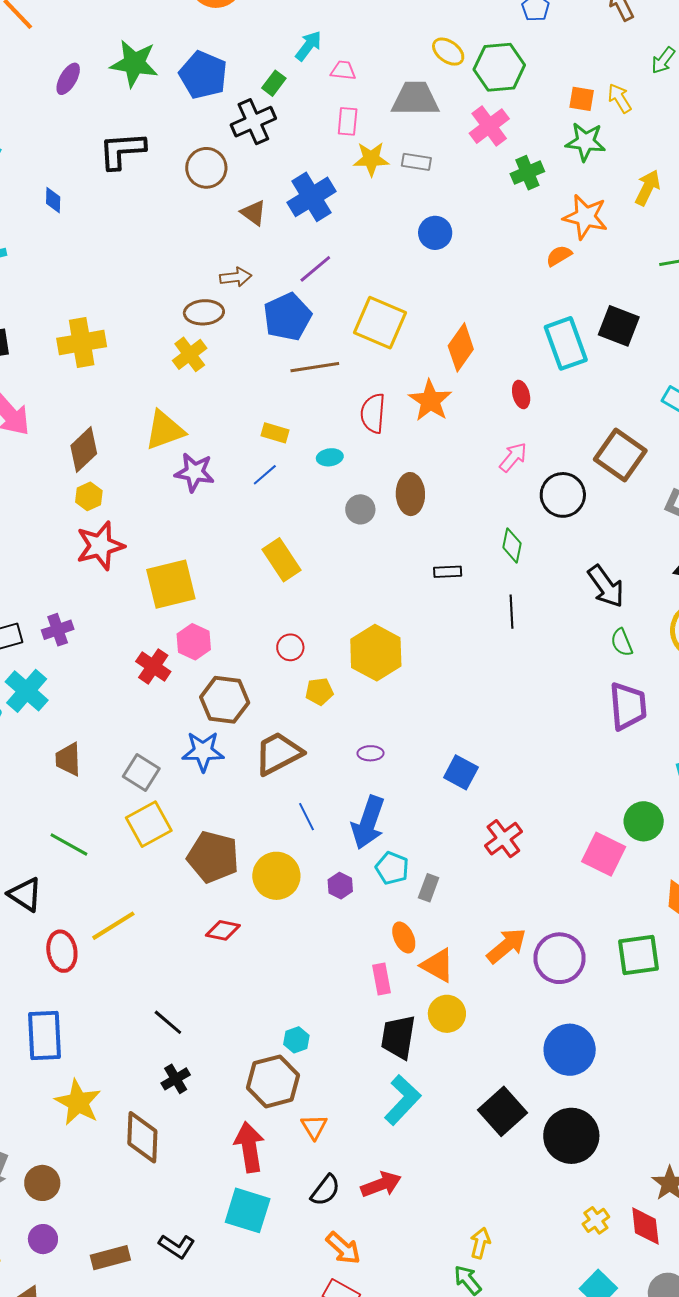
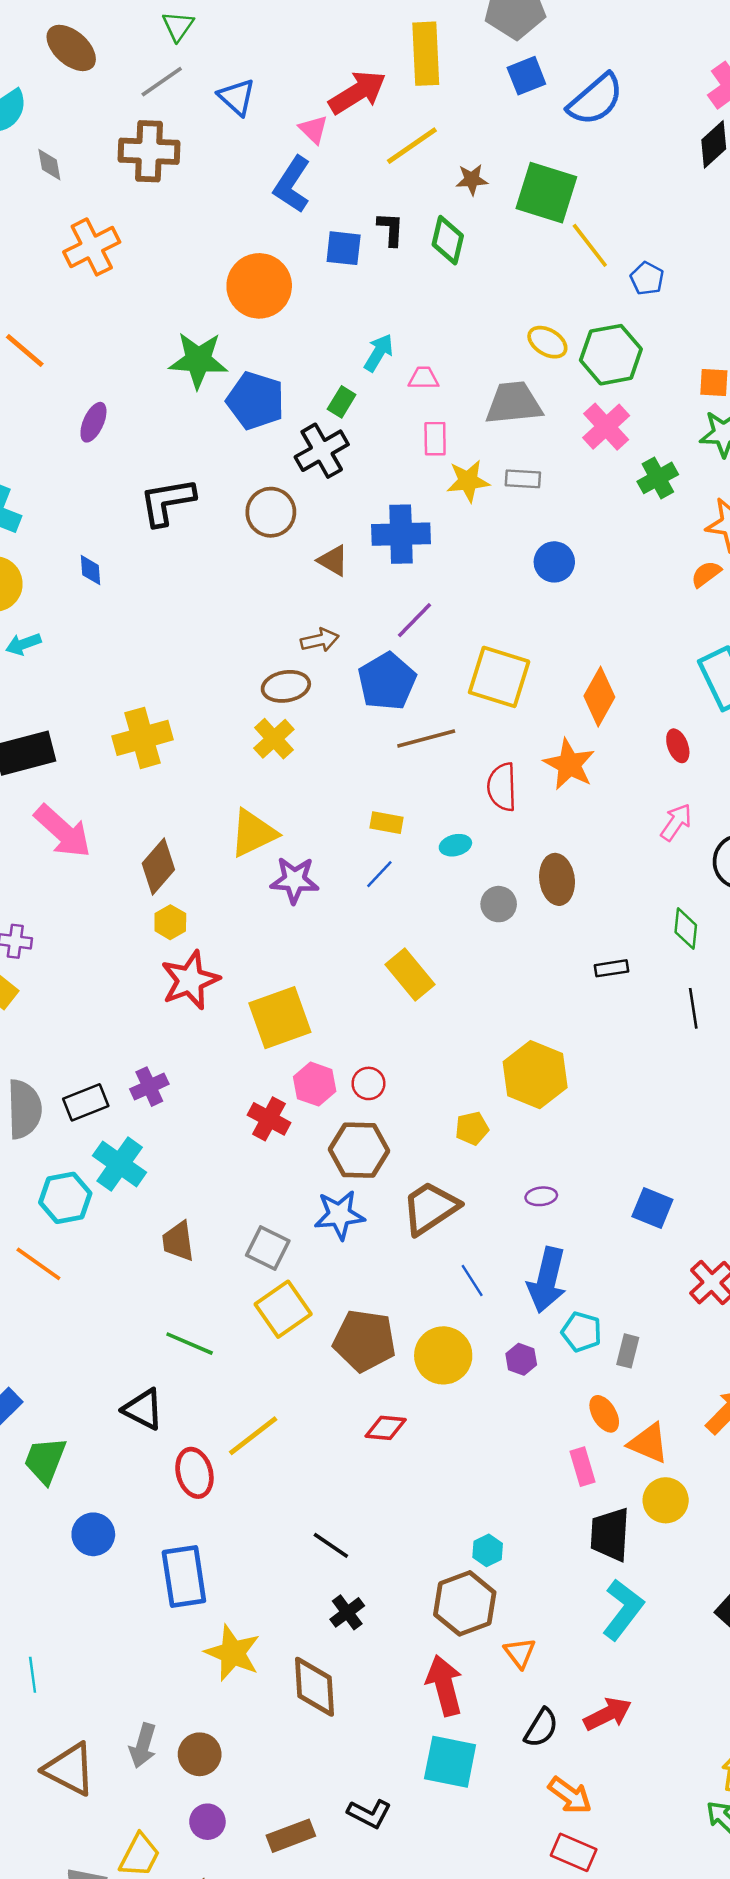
green star: (134, 63) -> (198, 360), moved
blue cross: (312, 197) -> (401, 534), turned 36
red circle: (290, 647) -> (368, 1083), moved

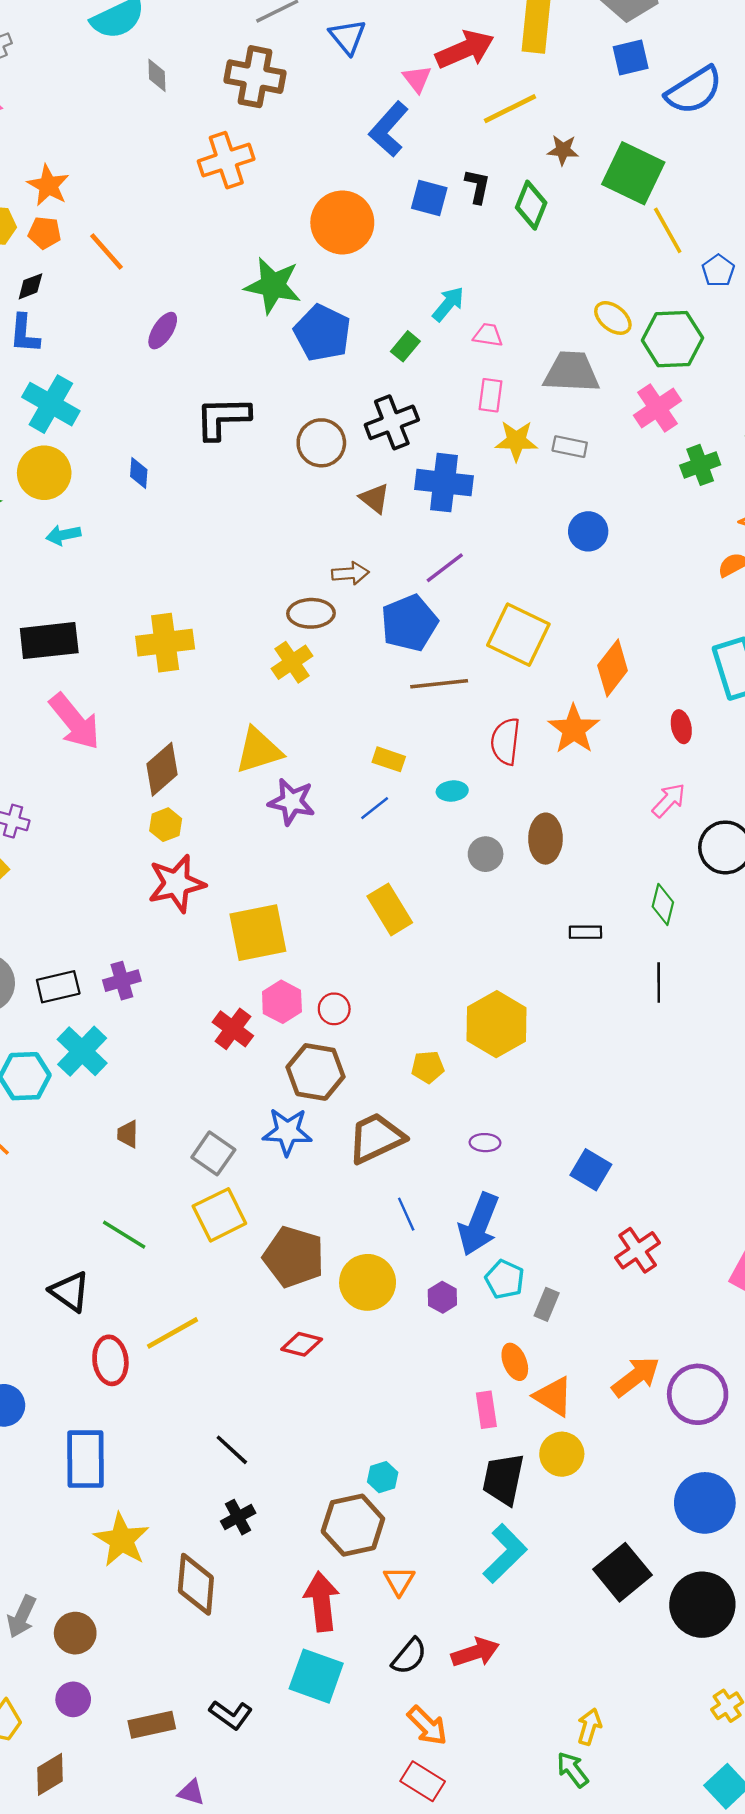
orange cross: (92, 247) -> (226, 160), moved
black cross: (322, 451) -> (392, 422), moved
brown trapezoid: (178, 1241) -> (128, 1134), size x0.7

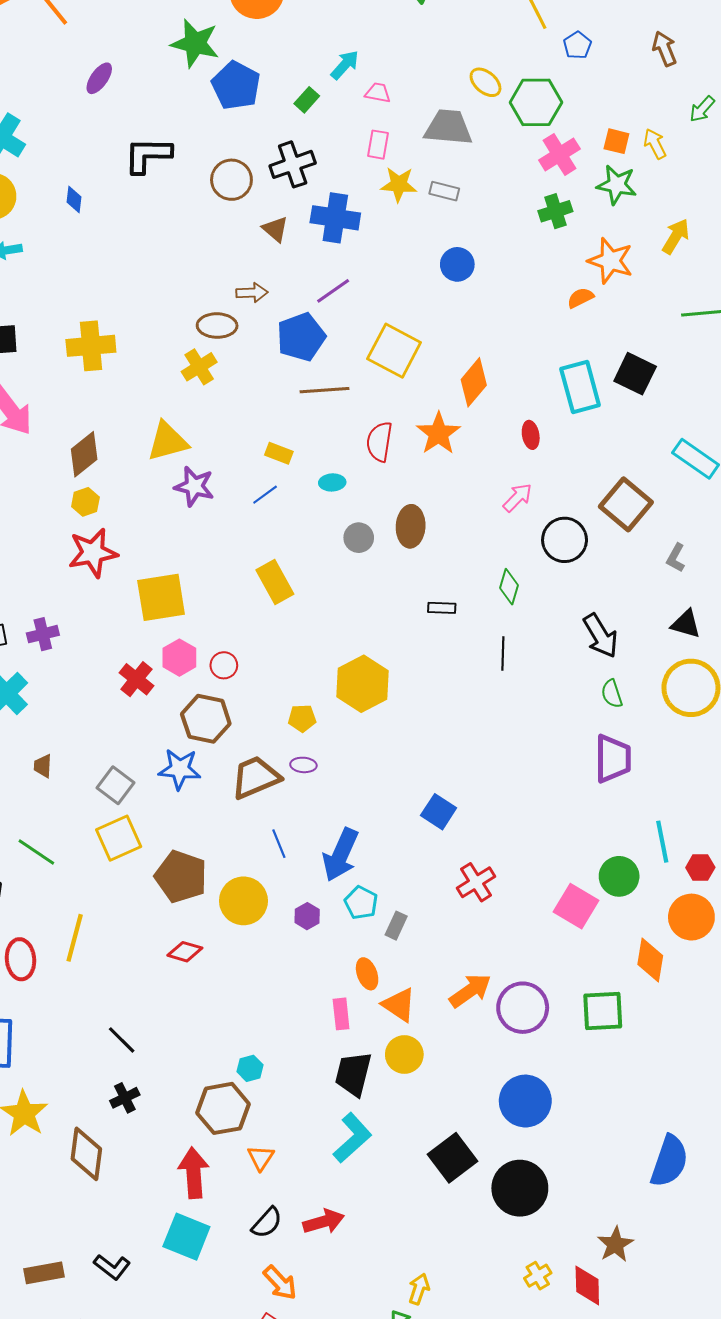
pink cross: (657, 408) -> (559, 154), moved
purple ellipse: (485, 1143) -> (303, 765), moved
yellow line: (172, 1333) -> (75, 938), turned -48

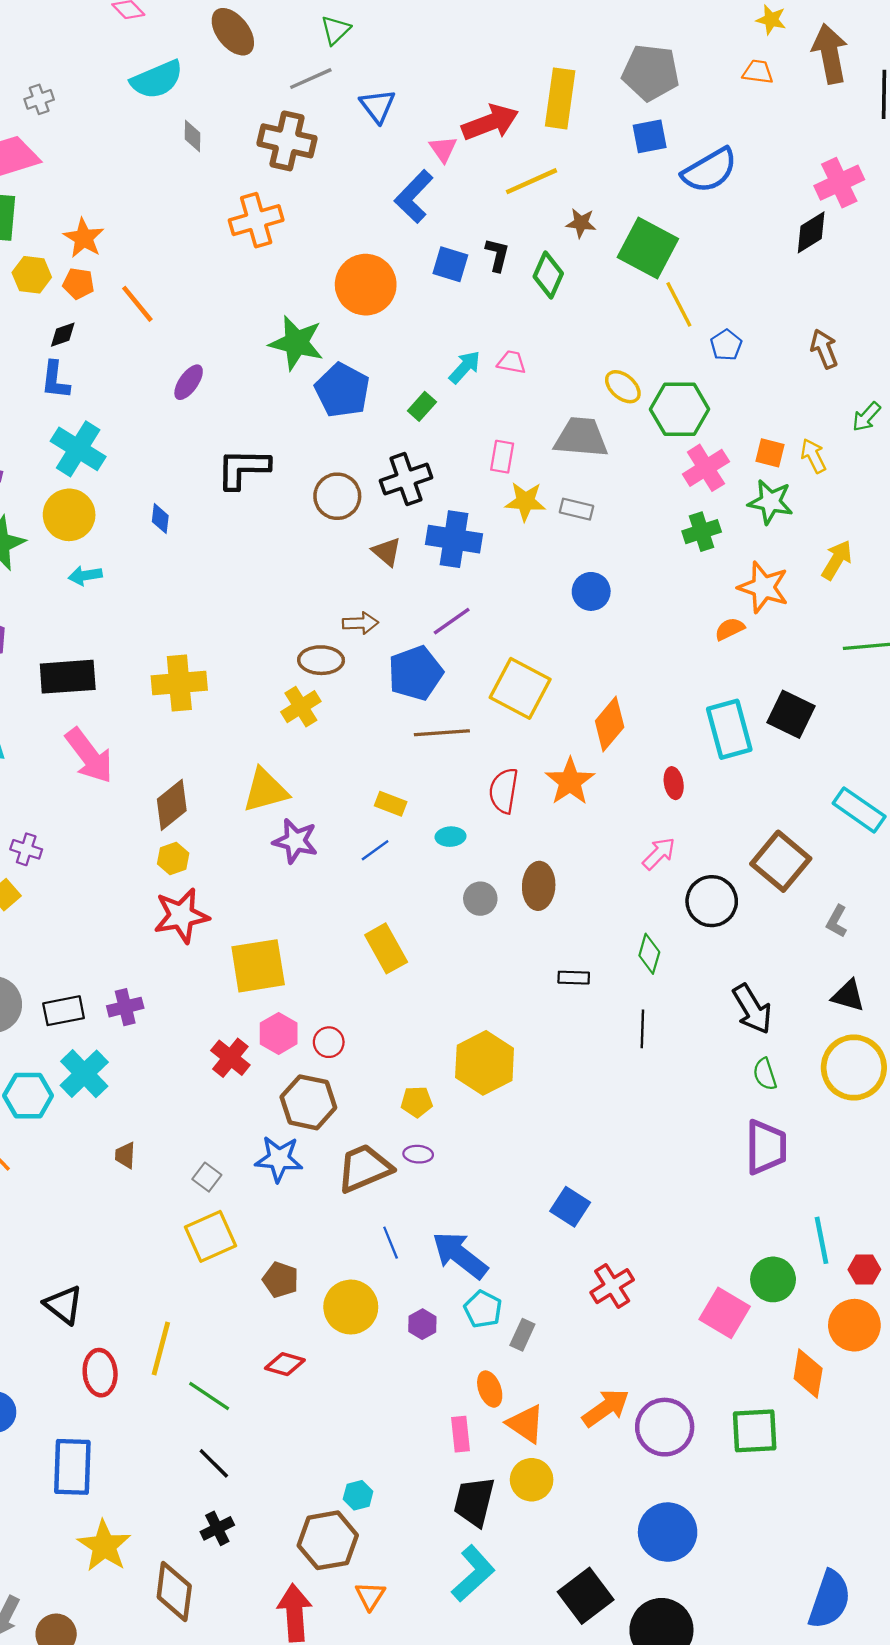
pink trapezoid: (378, 93) -> (512, 362), moved
gray square: (116, 785) -> (207, 1177), size x0.7
green line: (36, 852) -> (209, 1396), moved
blue arrow: (341, 855) -> (460, 1255), turned 104
brown pentagon: (181, 877) -> (281, 1280), size x0.6

